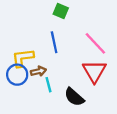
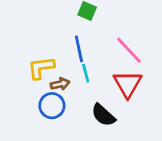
blue circle: (17, 75) -> (52, 106), moved
cyan line: (48, 85) -> (86, 73), moved

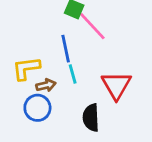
pink line: (129, 50) -> (92, 26), moved
black semicircle: (103, 115) -> (91, 118), turned 45

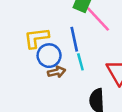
yellow L-shape: (26, 68) -> (36, 38), moved
blue circle: (37, 108) -> (49, 56), moved

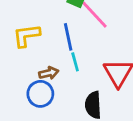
blue circle: (49, 56) -> (40, 94), moved

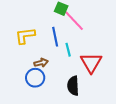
cyan line: (75, 62) -> (68, 50), moved

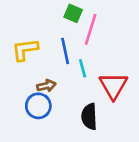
pink line: (74, 21) -> (91, 29), turned 60

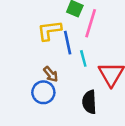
yellow L-shape: (25, 50) -> (49, 31), moved
brown arrow: (46, 86) -> (51, 74), turned 63

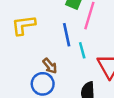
yellow L-shape: (49, 31) -> (23, 25), moved

